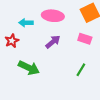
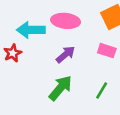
cyan arrow: (26, 23) -> (31, 30), size x1.5
green arrow: (29, 68) -> (60, 88), moved, turned -75

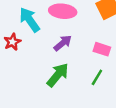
cyan arrow: (31, 30) -> (30, 20), turned 55
pink rectangle: (107, 51) -> (102, 49), moved

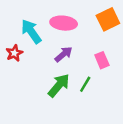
pink rectangle: (102, 49) -> (102, 60), turned 49
green line: (97, 77) -> (85, 84), moved

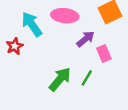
purple arrow: (64, 54) -> (86, 39), moved

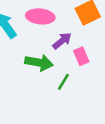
green arrow: (60, 79) -> (39, 63), moved, turned 60

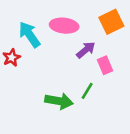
green arrow: (39, 63) -> (59, 101), moved

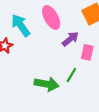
pink ellipse: (64, 26) -> (51, 17), turned 55
pink rectangle: (105, 65) -> (87, 52), turned 35

